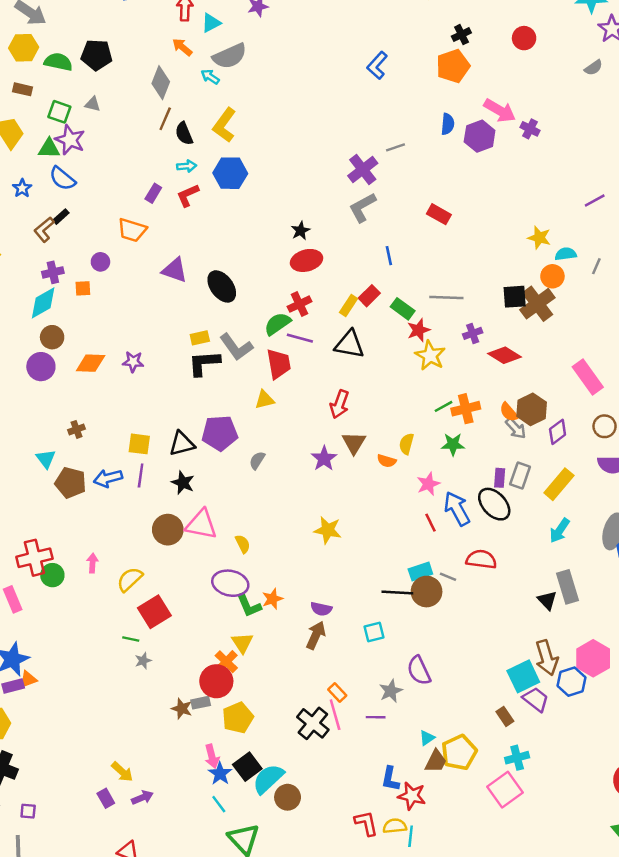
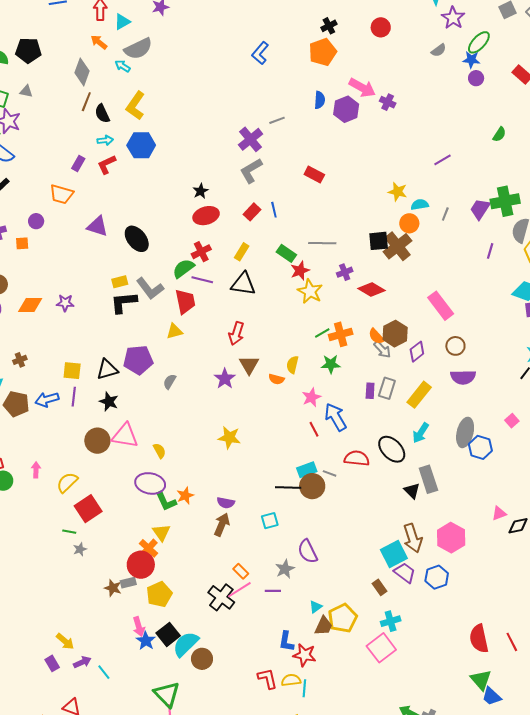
red rectangle: (369, 296) -> (252, 212), moved
black ellipse: (494, 504) -> (392, 449), moved
blue hexagon: (571, 682) -> (437, 577), moved
pink line: (335, 715) -> (239, 590), turned 75
cyan line: (219, 804) -> (104, 672), moved

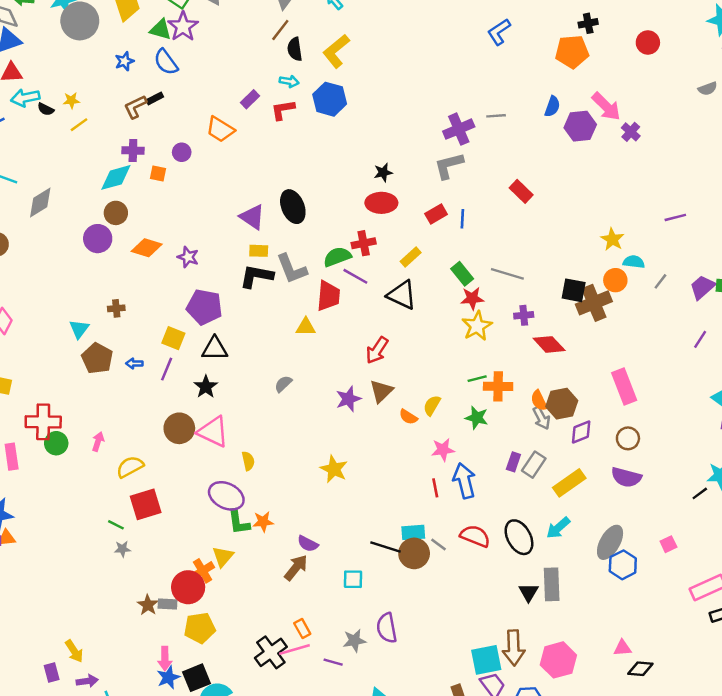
purple triangle: (97, 226) -> (252, 217), moved
purple pentagon: (138, 360) -> (204, 307), moved
blue arrow: (47, 399) -> (134, 363), size x0.6

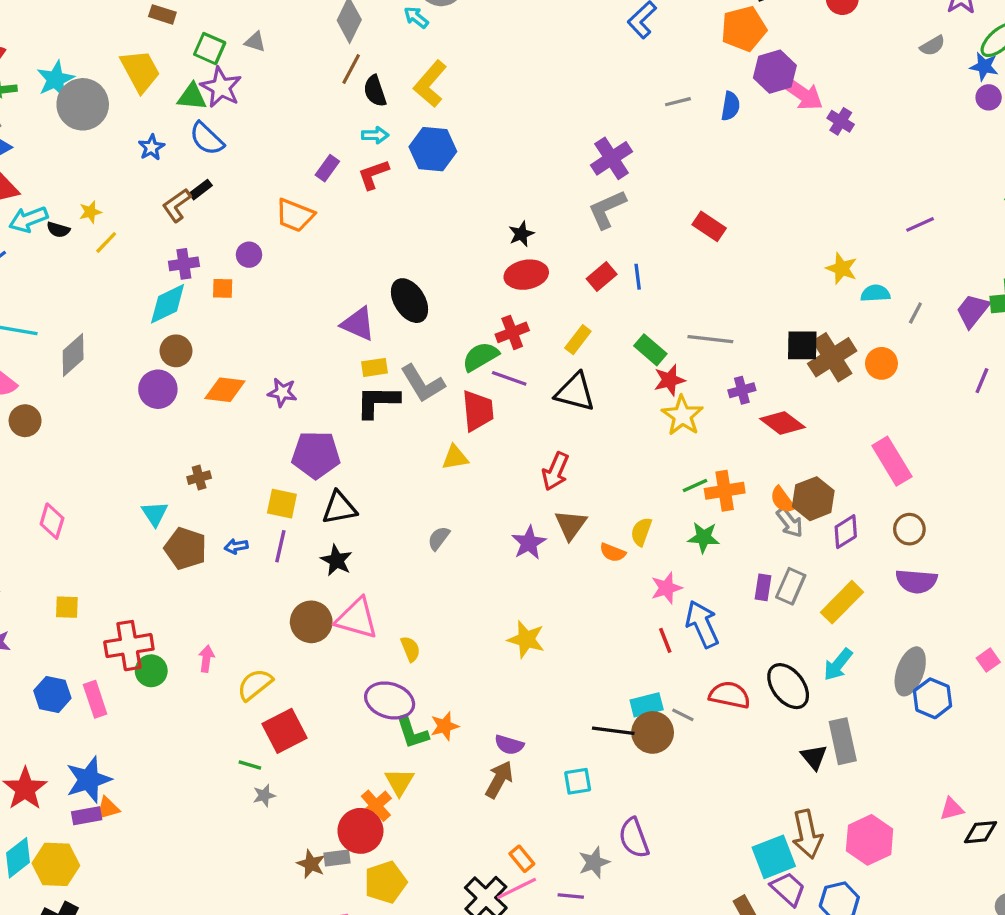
gray line: (496, 116) -> (678, 102), moved
purple hexagon: (580, 126) -> (775, 72), moved
orange circle: (615, 280) -> (881, 363), moved

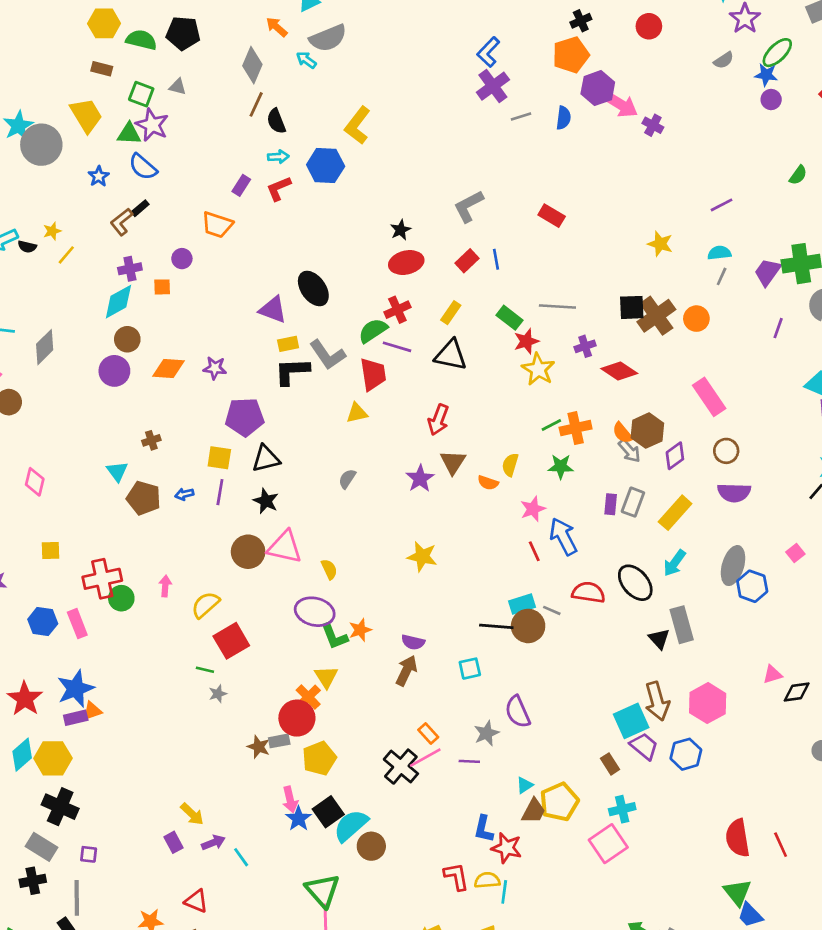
yellow L-shape: (430, 84) -> (358, 125), moved
purple cross: (612, 158) -> (493, 86), moved
cyan semicircle: (875, 293) -> (719, 253), moved

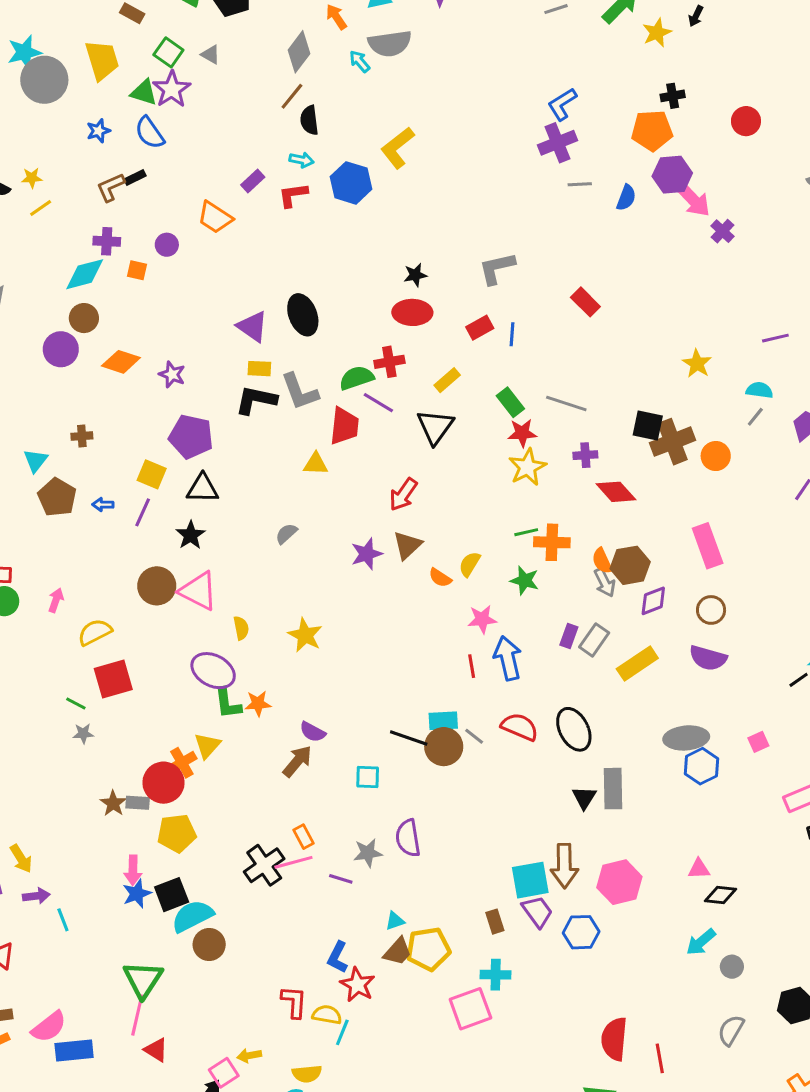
black triangle: (451, 355) -> (435, 427), turned 40
yellow star: (422, 556) -> (305, 635), moved
cyan arrow: (674, 563) -> (701, 942), moved
gray ellipse: (733, 566) -> (686, 738), turned 54

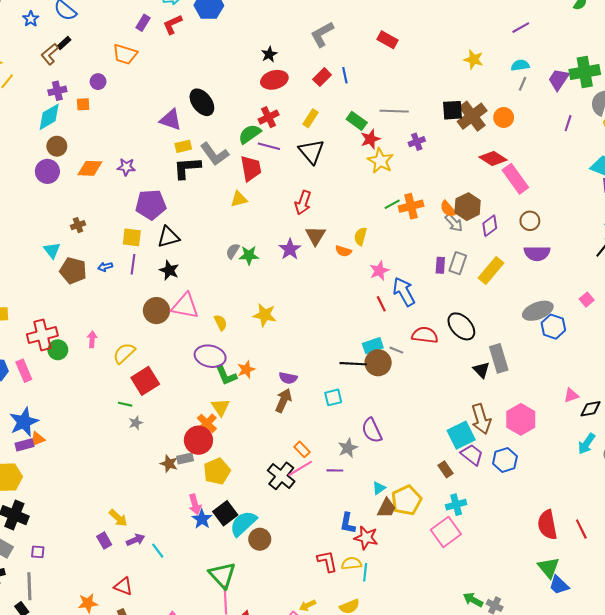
red diamond: (616, 492) -> (493, 158), moved
green star: (525, 580) -> (249, 255), moved

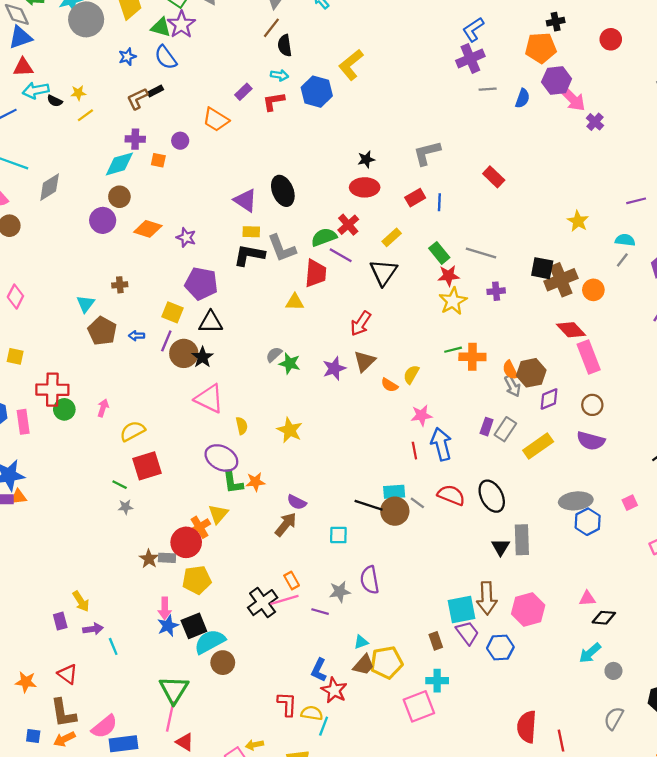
red cross: (269, 117) -> (348, 225), turned -30
brown circle: (156, 311) -> (184, 353), moved

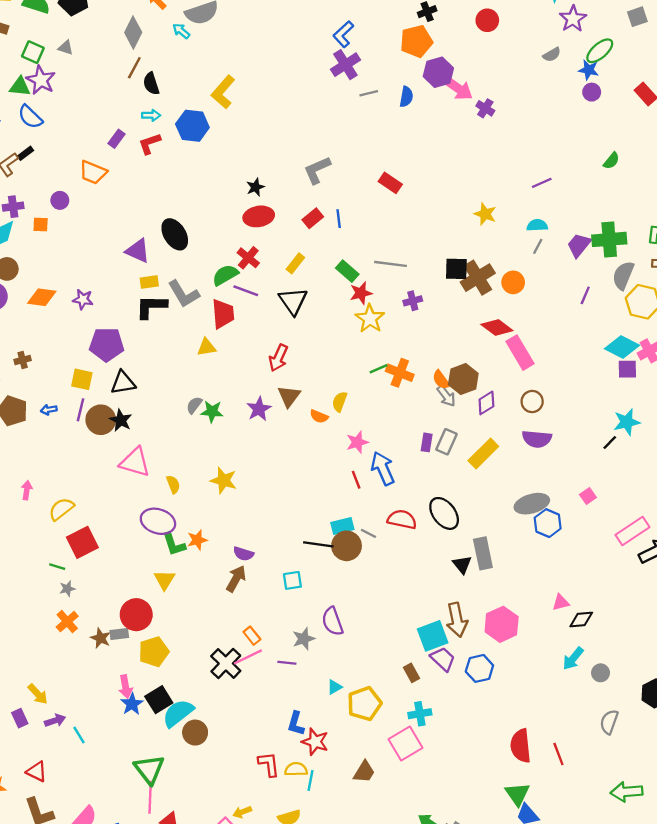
orange cross: (472, 357) -> (400, 373), turned 30
orange cross: (200, 527) -> (67, 622), moved
brown trapezoid: (364, 665) -> (364, 772), moved

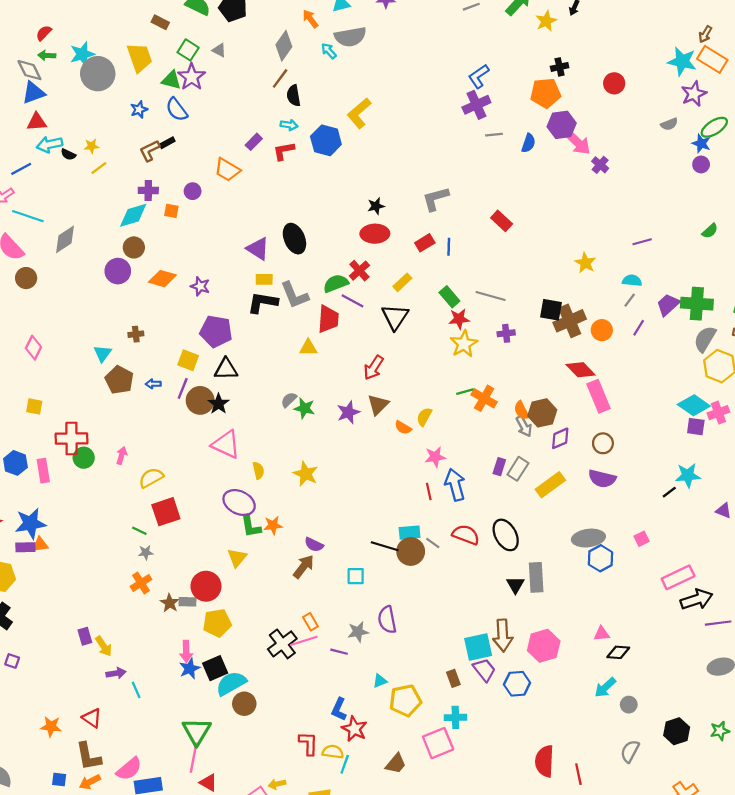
purple line: (585, 295) -> (639, 328), moved
purple rectangle: (20, 718) -> (85, 636), moved

